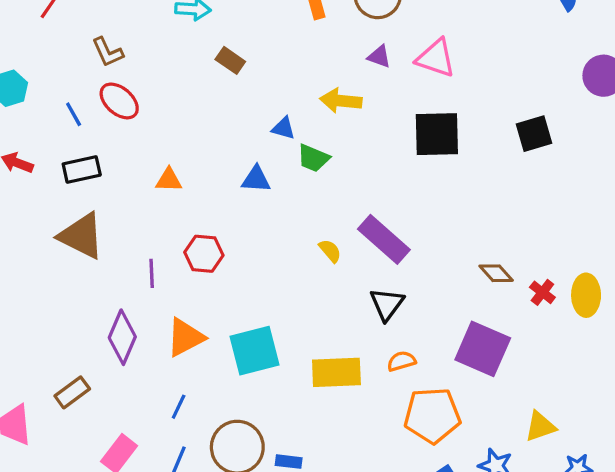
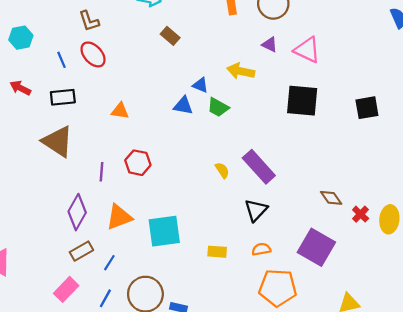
blue triangle: (256, 179) -> (183, 106), moved
yellow rectangle: (336, 372) -> (217, 252), size x0.6
brown rectangle: (72, 392) -> (81, 251), moved

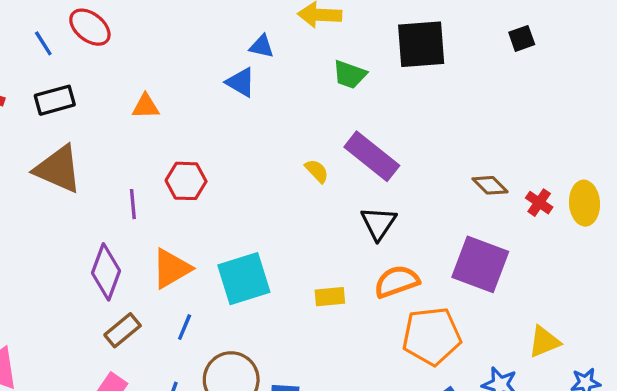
blue triangle: (183, 106) -> (241, 82), turned 30
green trapezoid: (218, 107) -> (350, 75), moved
black square: (367, 108) -> (522, 38), size x0.7
orange semicircle: (261, 249) -> (397, 282), size x1.5
blue line: (109, 263) -> (185, 327), moved

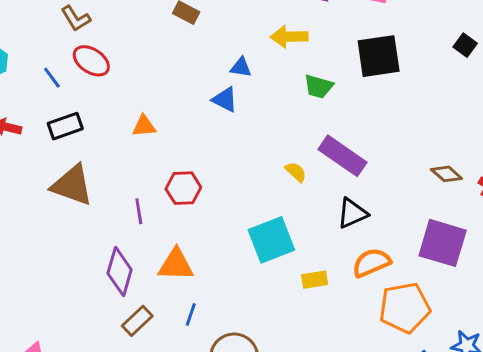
black square: (522, 38) -> (465, 45), turned -30
black triangle: (378, 223) -> (352, 213), turned 36
orange triangle: (171, 269) -> (176, 265), turned 36
cyan square: (244, 279) -> (271, 240), moved

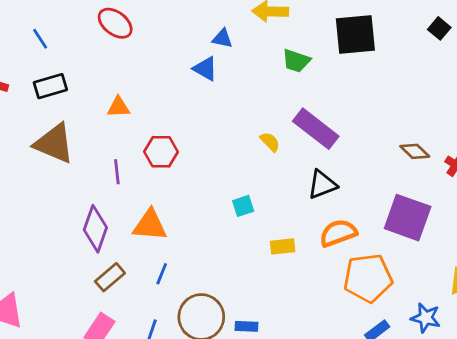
red ellipse: (91, 61) -> (115, 23), moved
orange triangle: (144, 126) -> (119, 107), moved
cyan square: (271, 240) -> (243, 206), size x0.5

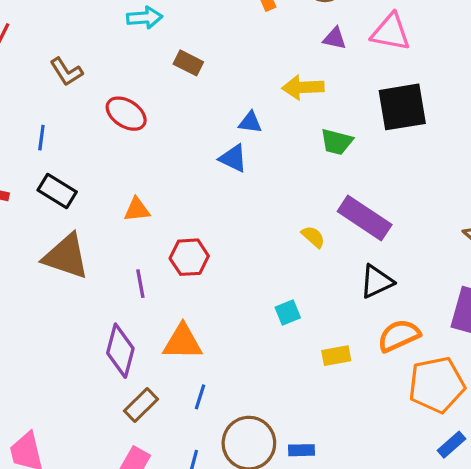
blue line: (40, 39) -> (41, 138), turned 45
black rectangle: (50, 86) -> (57, 191), turned 52

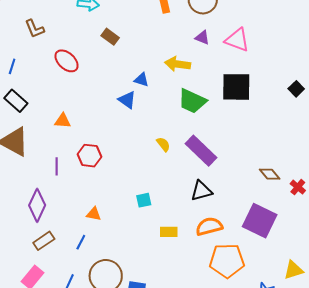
green trapezoid: (337, 142) -> (192, 101), size x1.4
yellow semicircle: (313, 237) -> (163, 144), moved
orange triangle: (183, 342) -> (94, 214), moved, size x0.6

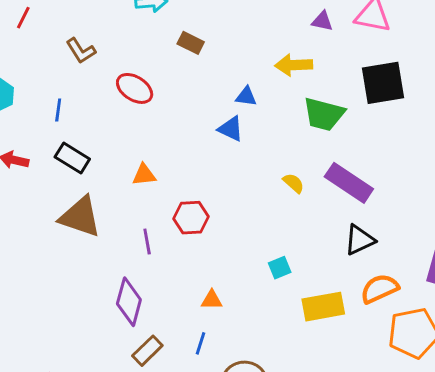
yellow rectangle: (169, 232) -> (323, 307), size x1.6

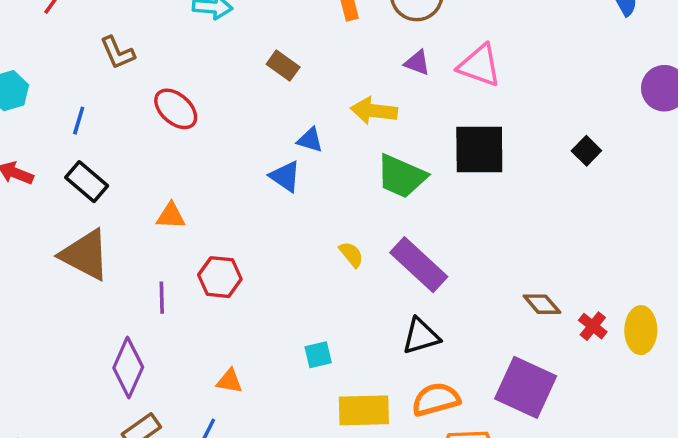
brown rectangle: (191, 43) -> (283, 66), moved

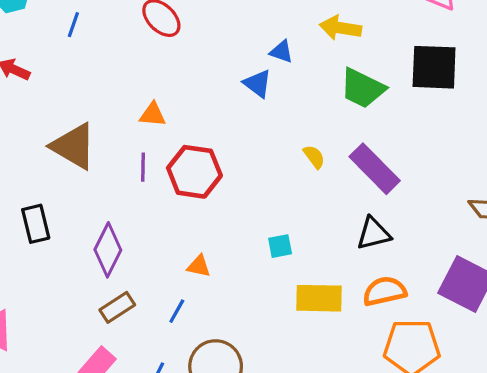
black rectangle: (87, 182) -> (36, 224), moved, turned 33
red hexagon: (220, 277) -> (194, 172), size x1.4
purple line: (162, 298) -> (143, 167), moved

